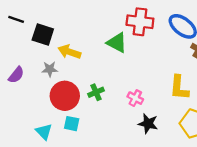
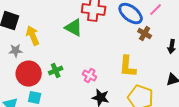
yellow arrow: (69, 52) -> (33, 36), turned 48

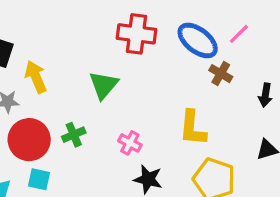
green triangle: (74, 28) -> (103, 85), moved, turned 42

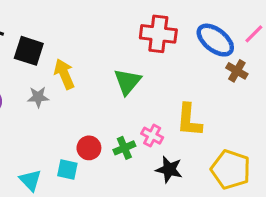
yellow L-shape: (193, 128) -> (189, 120), moved
green cross: (74, 135) -> (124, 148), moved
red circle: (29, 140) -> (89, 148), moved, size x0.6

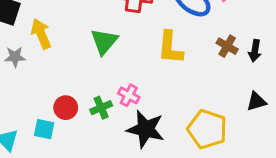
brown cross: (237, 71) -> (227, 46), moved
yellow L-shape: (189, 120) -> (170, 48), moved
black star: (169, 169) -> (146, 129), size x1.4

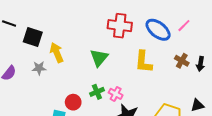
black triangle: (256, 101) -> (197, 105), moved
green cross: (101, 108) -> (97, 92), moved

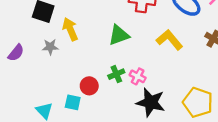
green triangle: (99, 58) -> (119, 35), turned 30
yellow L-shape: (144, 62) -> (169, 40), turned 135

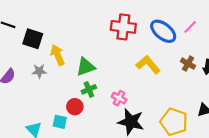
green triangle: (119, 35) -> (86, 67), moved
green cross: (116, 74) -> (89, 89), moved

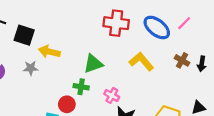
yellow arrow: (58, 55) -> (49, 52), turned -54
green triangle: (86, 67) -> (93, 64), moved
green cross: (89, 89) -> (81, 87), turned 32

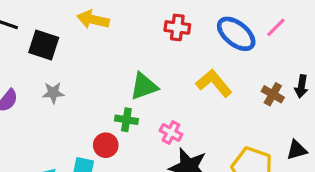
red cross: (116, 23) -> (177, 27), size x0.7
yellow arrow: (49, 52) -> (93, 20), moved
brown cross: (182, 60) -> (273, 94), moved

